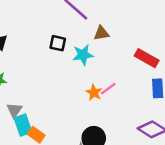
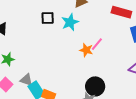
gray triangle: (14, 110) -> (26, 80), turned -32

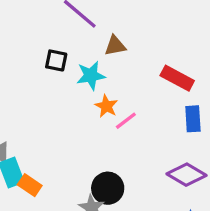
orange star: (86, 50) -> (106, 106), moved

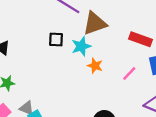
brown triangle: (115, 46) -> (95, 23), size x1.6
pink line: (126, 121) -> (129, 74), moved

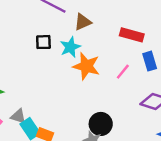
brown triangle: (95, 23) -> (83, 22), size x0.7
orange star: (95, 66) -> (86, 66), size x1.6

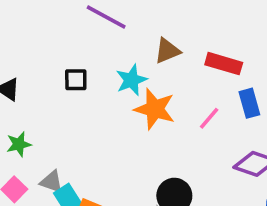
brown triangle: (83, 22) -> (167, 51), moved
black square: (43, 42) -> (76, 80), moved

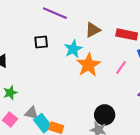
black square: (76, 80) -> (41, 42), moved
orange star: (155, 109) -> (88, 65), turned 30

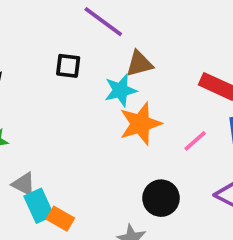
brown triangle: (93, 30) -> (139, 64), moved
black circle: (105, 115) -> (161, 198), moved

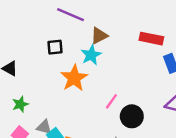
orange star: (140, 124) -> (74, 78), moved
pink line: (195, 141) -> (111, 101), moved

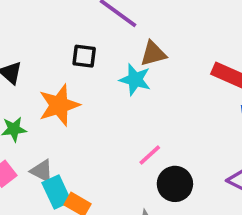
cyan star: (91, 55) -> (135, 80), turned 30
orange star: (74, 78) -> (59, 105), moved

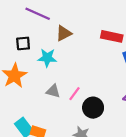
cyan star: (135, 80) -> (47, 58), moved
gray triangle: (42, 171) -> (53, 91), moved

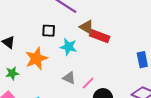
brown triangle: (64, 33) -> (87, 27), turned 49
red rectangle: (112, 36) -> (100, 36), moved

